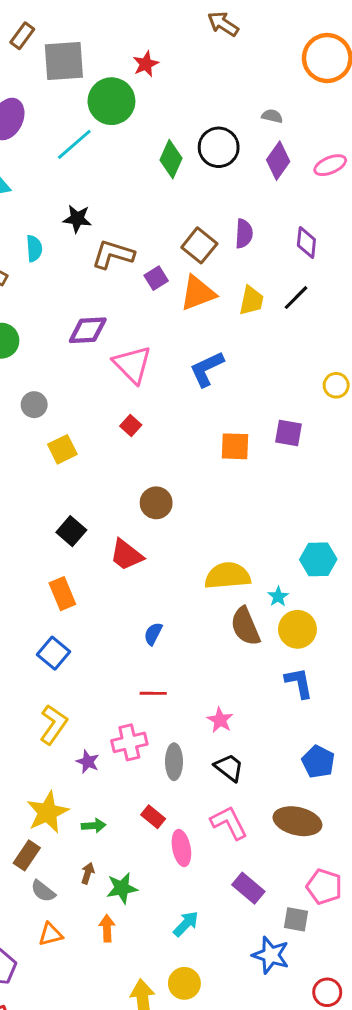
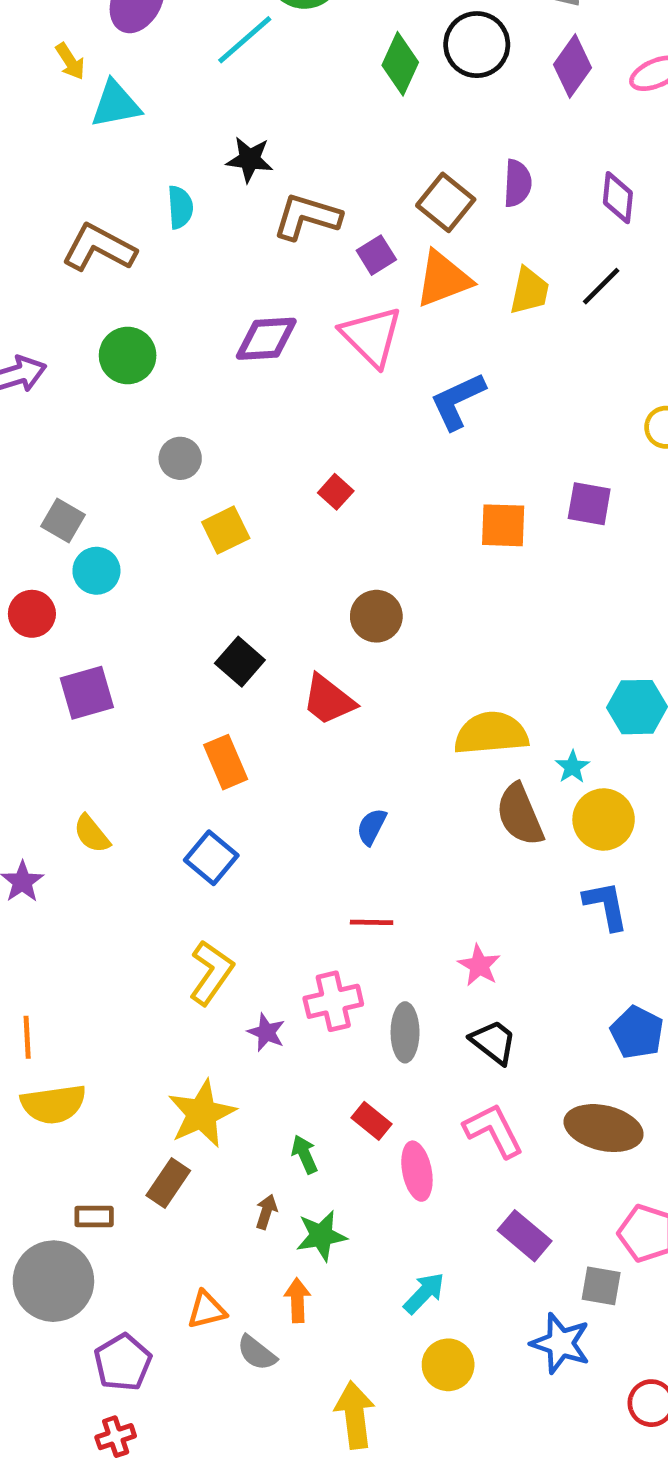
pink triangle: (132, 364) -> (372, 336), moved
green arrow: (94, 826) -> (305, 1154), moved, turned -110
gray semicircle: (43, 891) -> (257, 1353), moved
yellow circle: (184, 983) -> (448, 1365), moved

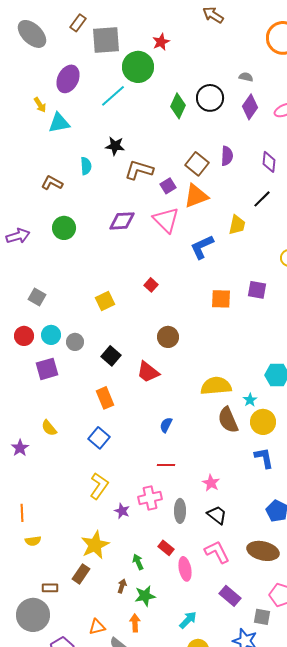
brown L-shape: (99, 248) -> (52, 183), size x0.7
yellow trapezoid: (529, 291) -> (237, 225), moved
gray circle: (180, 458) -> (75, 342), moved
cyan circle: (96, 571) -> (51, 335), moved
yellow semicircle: (53, 1104) -> (33, 541), size x0.6

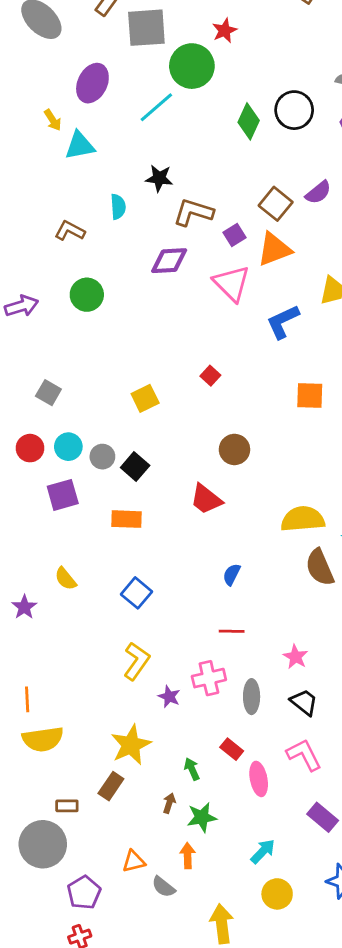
purple semicircle: (227, 156) -> (318, 192), turned 48
purple diamond: (122, 221) -> (169, 261), moved
black square: (111, 356) -> (135, 467), moved
orange rectangle: (105, 398) -> (127, 519), moved, turned -65
yellow semicircle: (33, 541) -> (43, 739), size x1.8

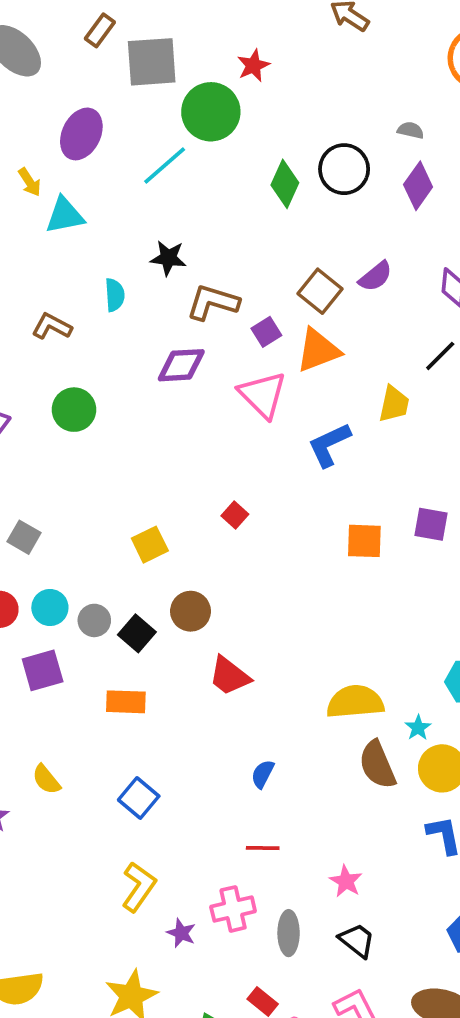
brown circle: (234, 449) -> (191, 611), moved

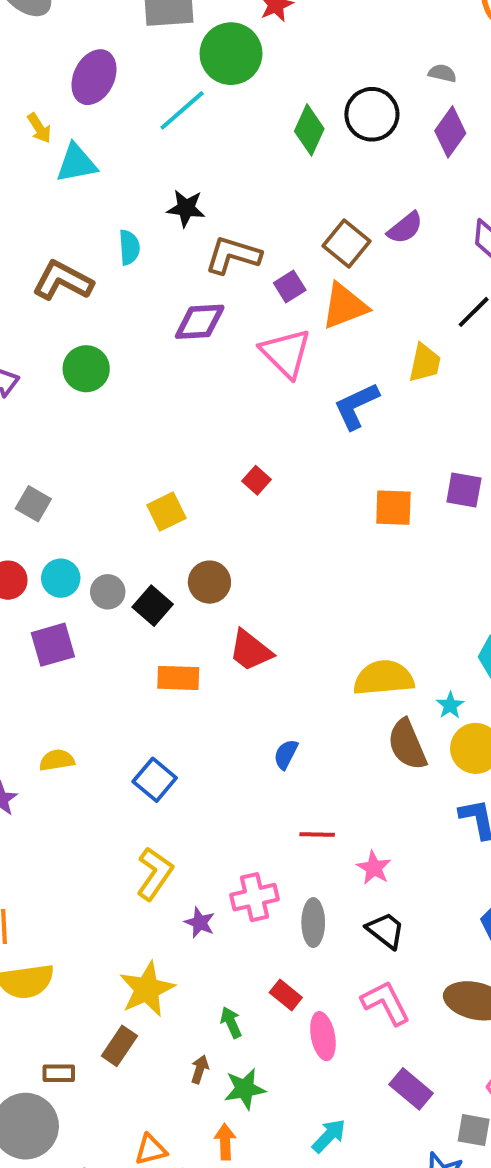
brown L-shape: (52, 326) -> (63, 281), size x1.4
orange rectangle: (126, 702) -> (178, 678), moved
yellow semicircle: (46, 780) -> (57, 760), turned 120
red line: (263, 848) -> (317, 835), moved

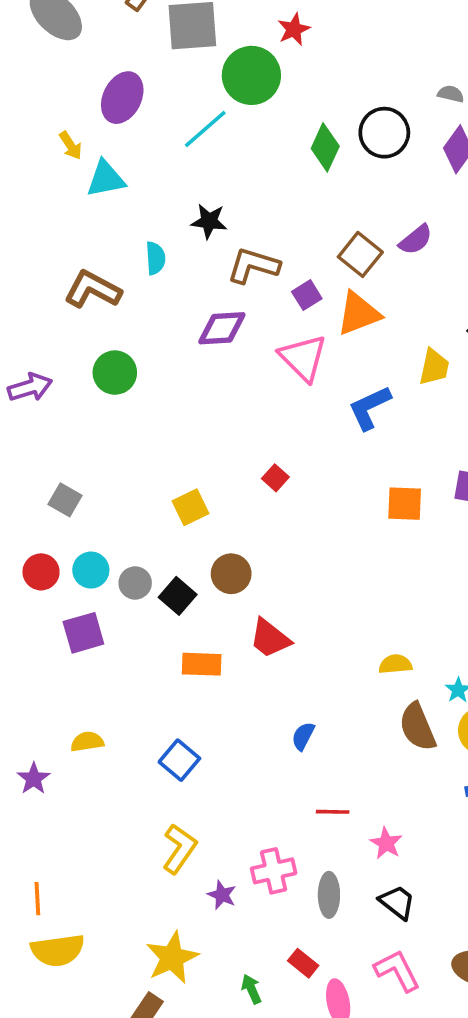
yellow semicircle: (384, 678) -> (395, 664), size x0.6

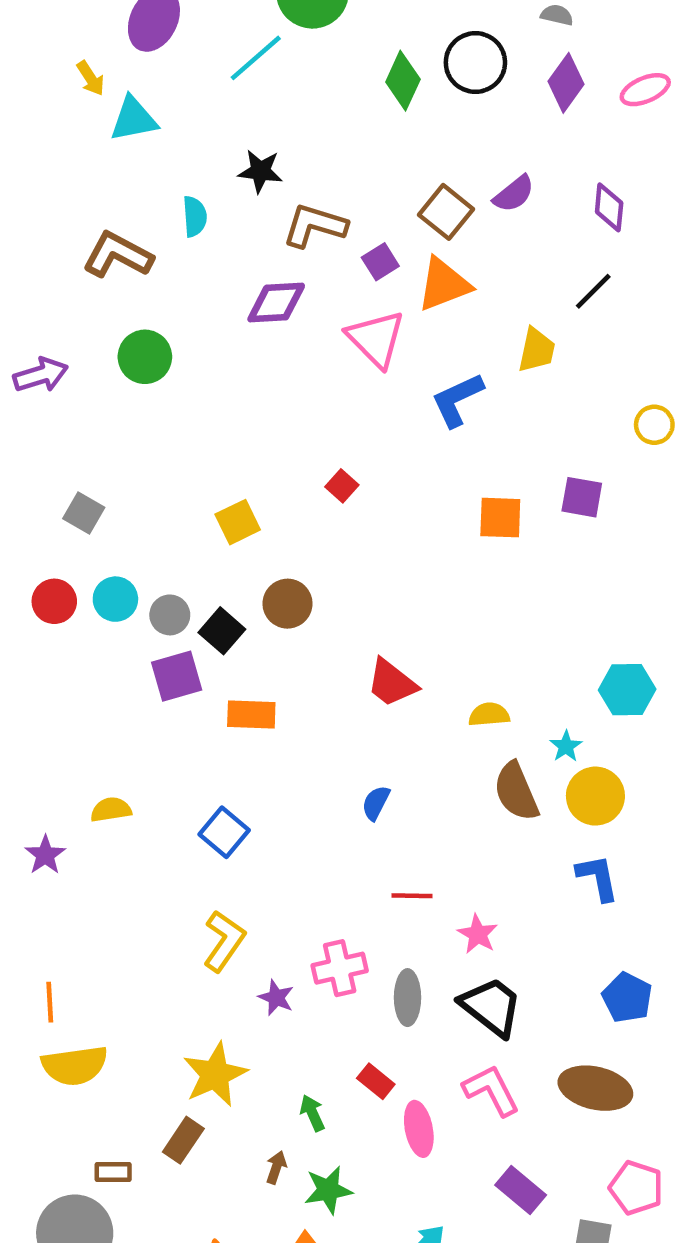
purple square: (83, 633) -> (177, 676), moved
red trapezoid: (270, 638) -> (392, 683), moved
black trapezoid: (397, 902) -> (491, 1007), size x1.4

